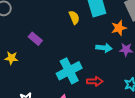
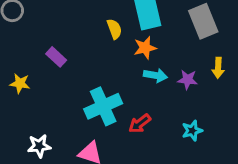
orange star: (119, 28) -> (145, 48), moved
red arrow: (95, 81) -> (140, 124), turned 140

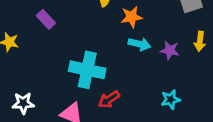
cyan cross: (103, 106) -> (87, 70), turned 32
red arrow: (140, 124) -> (109, 99), moved

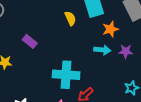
orange star: (132, 17) -> (110, 29), moved

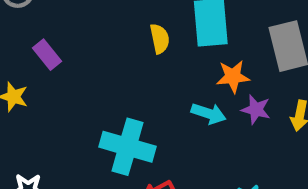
purple rectangle: (30, 41) -> (47, 55), moved
purple star: (126, 51) -> (256, 110), moved

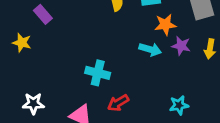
cyan cross: (127, 147) -> (98, 73), size x0.7

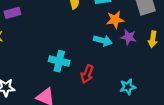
purple rectangle: (43, 14) -> (12, 13), turned -63
red arrow: (118, 103) -> (87, 74), moved, turned -36

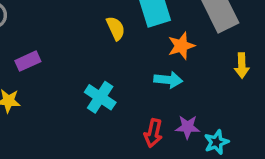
purple star: (129, 37) -> (187, 127), moved
cyan cross: (59, 61) -> (100, 97), moved, turned 30

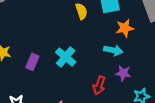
purple rectangle: (28, 61) -> (32, 62), moved, turned -49
purple star: (187, 127) -> (123, 73), moved

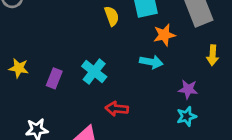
purple star: (123, 73) -> (188, 89), moved
red arrow: (99, 85) -> (117, 109), moved, turned 78

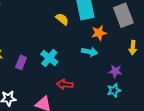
yellow semicircle: (112, 16) -> (62, 19), turned -32

